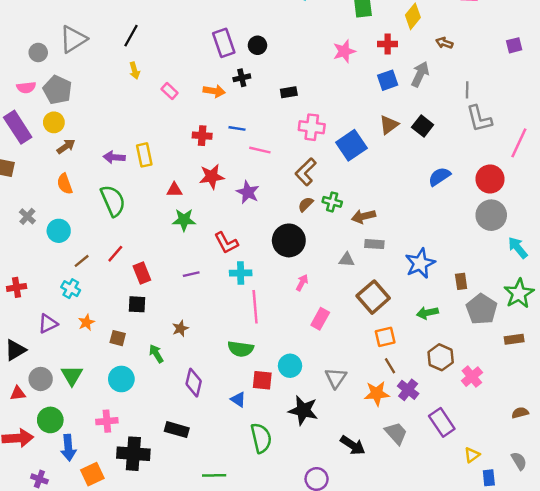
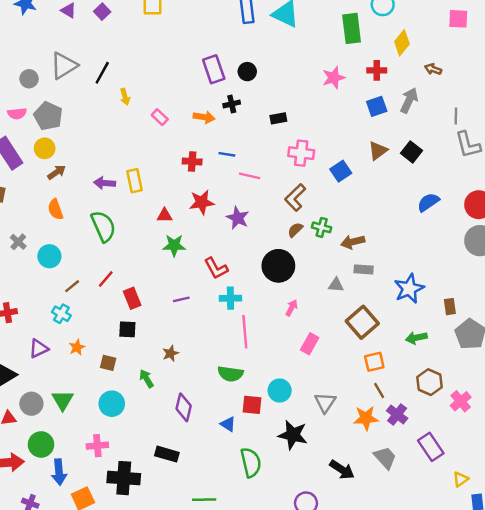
black line: (131, 36) -> (102, 73), moved
blue square: (351, 145) -> (341, 171), size x0.7

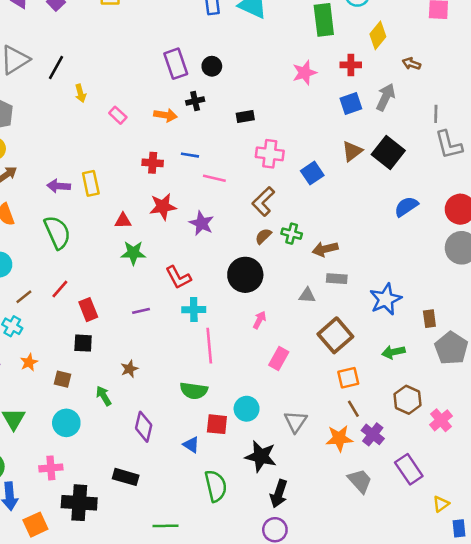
black square: (411, 152) -> (388, 152), size x1.4
black arrow: (342, 470) -> (279, 494), moved, turned 75

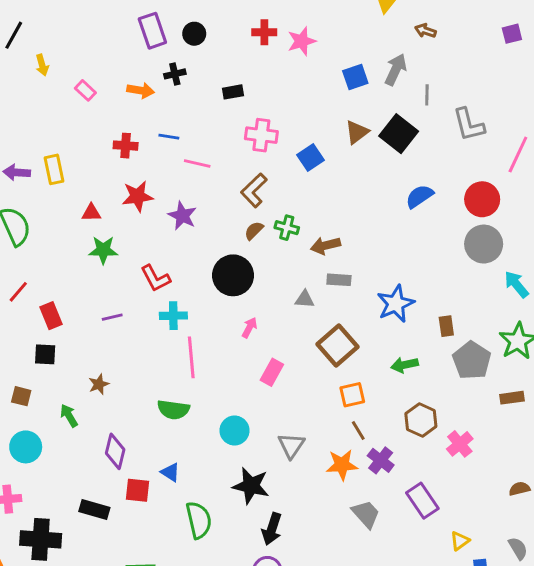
red cross: (351, 65) -> (264, 32), moved
gray line: (436, 114) -> (427, 95), moved
red square: (217, 424) -> (138, 490), moved

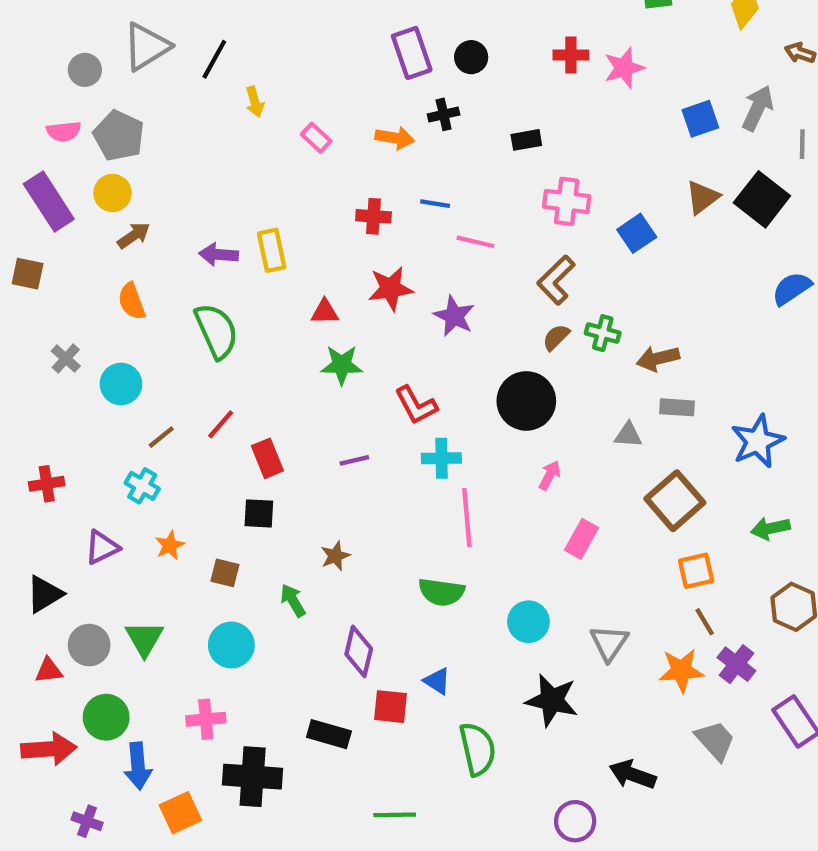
black arrow: (272, 529) -> (632, 774), moved, turned 92

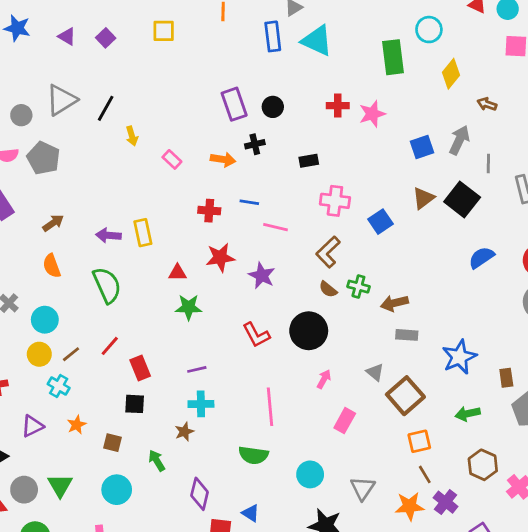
yellow circle: (112, 193) -> (39, 354), moved
brown semicircle: (556, 337) -> (328, 289), turned -96
red L-shape: (416, 405) -> (256, 335), moved
gray triangle: (628, 435) -> (375, 372), moved, turned 36
cyan cross: (441, 458) -> (201, 404), moved

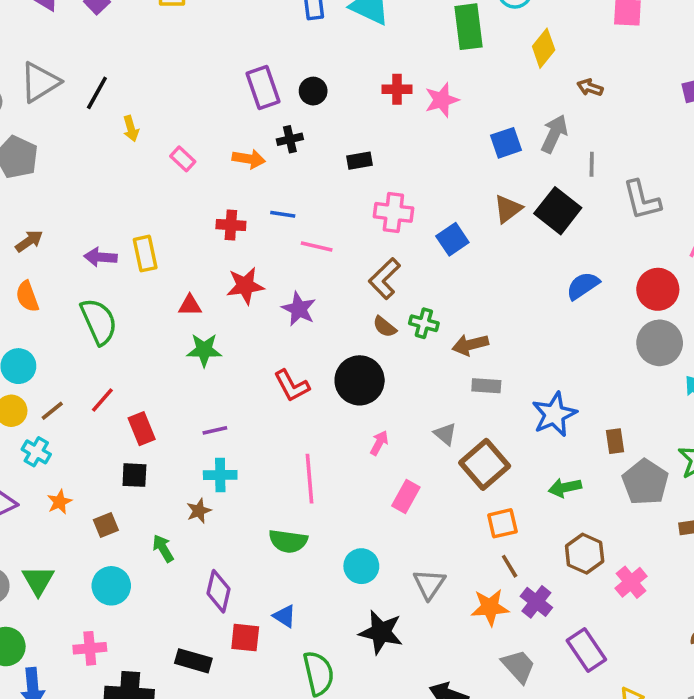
brown square: (113, 443) -> (106, 525), turned -36

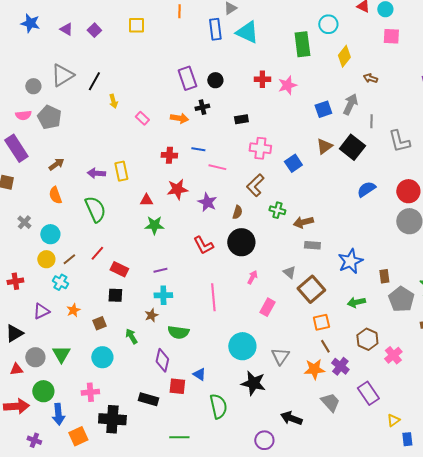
brown semicircle: (385, 327) -> (237, 212), moved, turned -112
red rectangle: (142, 429) -> (119, 269), turned -42
green semicircle: (288, 541) -> (178, 332), moved
cyan circle: (361, 566) -> (242, 346), size x1.4

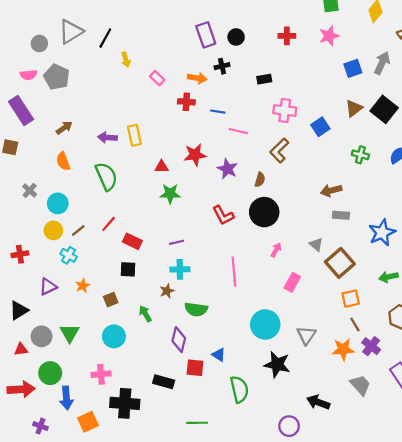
pink star: (287, 85) -> (329, 36), moved
red cross: (169, 155) -> (186, 102), moved
green cross: (277, 210) -> (360, 155), moved

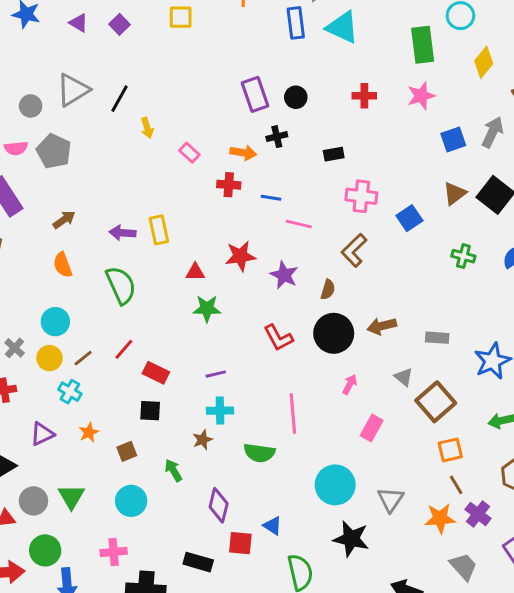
gray cross: (30, 190) -> (15, 348), moved
brown arrow: (331, 190) -> (382, 326), moved
green semicircle: (196, 309) -> (259, 453), moved

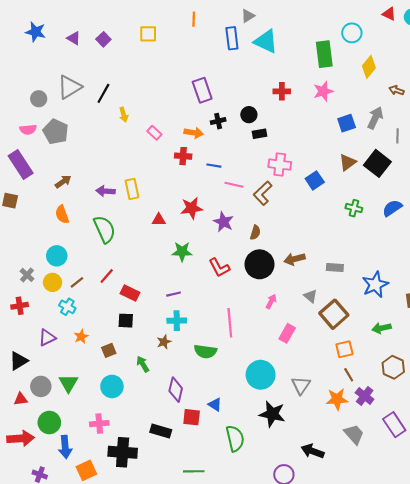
black circle: (296, 97) -> (249, 115), moved
brown L-shape: (354, 250) -> (263, 193), moved
green star: (207, 309) -> (182, 252), moved

